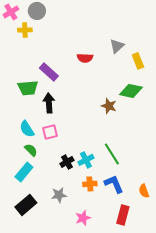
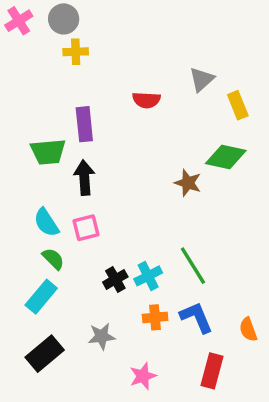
yellow cross: (25, 30) -> (76, 52), moved
purple rectangle: (49, 72) -> (84, 124), turned 42

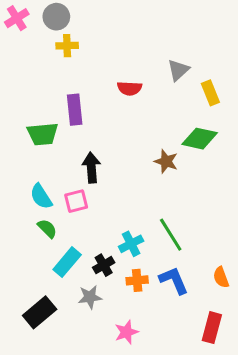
black arrow: (84, 178) -> (91, 168), moved
black cross: (115, 279) -> (104, 265), moved
cyan rectangle: (41, 297) -> (67, 262), moved
orange semicircle: (248, 329) -> (221, 277), moved
red rectangle: (212, 371) -> (212, 328), moved

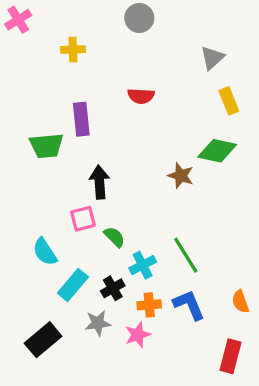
gray circle: (56, 17) -> (139, 18), moved
gray triangle: (178, 70) -> (212, 58), moved
cyan semicircle: (41, 197) -> (45, 252), moved
green semicircle: (47, 229) -> (114, 237), moved
pink star: (126, 332) -> (138, 335), moved

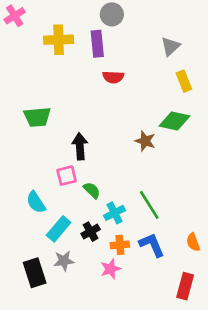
yellow cross: (73, 50) -> (59, 40), size x1.5
purple rectangle: (81, 119) -> (97, 44), moved
gray star: (98, 323) -> (64, 261), moved
black rectangle: (43, 340) -> (35, 273), turned -68

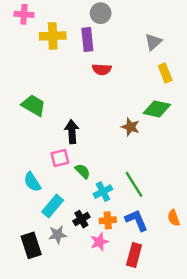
pink cross: (15, 16) -> (24, 14), moved, turned 36
green trapezoid: (37, 117) -> (34, 105), turned -145
black cross: (91, 232) -> (81, 219), moved
red rectangle: (185, 286) -> (134, 255), moved

